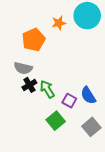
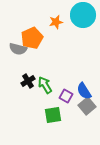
gray semicircle: (23, 68) -> (18, 49), moved
green square: (56, 121) -> (53, 115), turned 30
gray square: (91, 127) -> (87, 106), moved

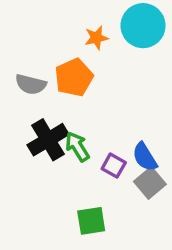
orange pentagon: (32, 38) -> (74, 77), moved
black cross: (28, 81) -> (48, 140), size x1.6
green square: (53, 115) -> (91, 221), moved

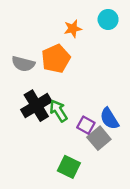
cyan circle: (143, 26) -> (108, 19), size x0.6
gray square: (150, 183) -> (99, 138), moved
green square: (91, 221) -> (69, 167), turned 35

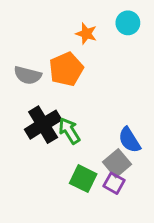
orange star: (73, 29) -> (86, 34), turned 30
purple square: (86, 125) -> (114, 183), moved
green square: (69, 167) -> (83, 179), moved

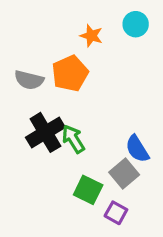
purple square: (114, 183) -> (116, 213), moved

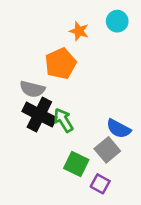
gray semicircle: (29, 80) -> (32, 89), moved
black cross: (45, 132) -> (39, 115), turned -32
blue semicircle: (137, 149) -> (119, 129), turned -30

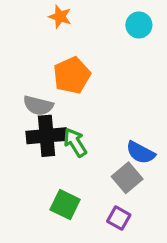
orange star: (79, 31) -> (60, 17), moved
black cross: (39, 115) -> (47, 136), turned -32
green square: (76, 164) -> (65, 205), moved

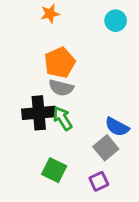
orange star: (60, 17) -> (50, 14), turned -30
gray semicircle: (38, 106) -> (61, 88), moved
purple square: (119, 218) -> (99, 181), turned 36

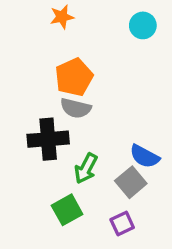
green arrow: (63, 118) -> (86, 168), moved, turned -120
green square: (54, 170) -> (67, 210), turned 35

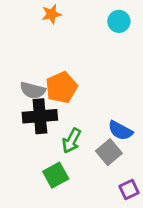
orange pentagon: (74, 77) -> (61, 87), moved
gray semicircle: (76, 108) -> (33, 90), moved
purple square: (122, 224) -> (129, 189), moved

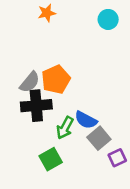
gray semicircle: (33, 90) -> (30, 82), turned -65
blue semicircle: (120, 131) -> (86, 120), moved
purple square: (129, 189) -> (117, 158), moved

